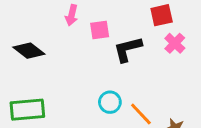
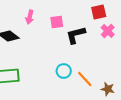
pink arrow: (72, 15) -> (30, 17), moved

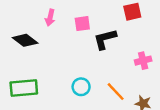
pink cross: (108, 31) -> (143, 61), moved, turned 32
cyan circle: (64, 71) -> (81, 87), moved

